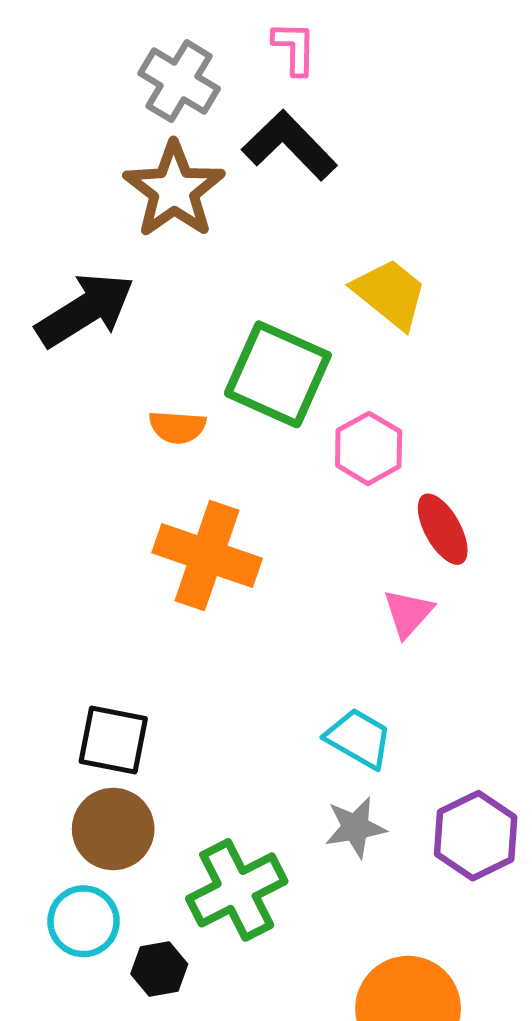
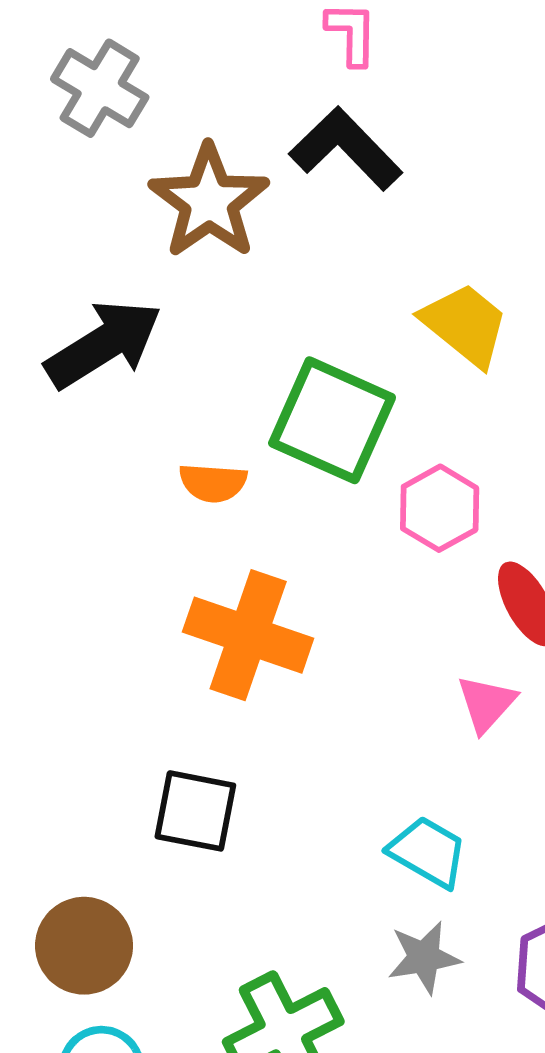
gray cross: (179, 81) -> (100, 88), moved
black square: (113, 740) -> (195, 811), moved
brown circle: (113, 829) -> (84, 946), moved

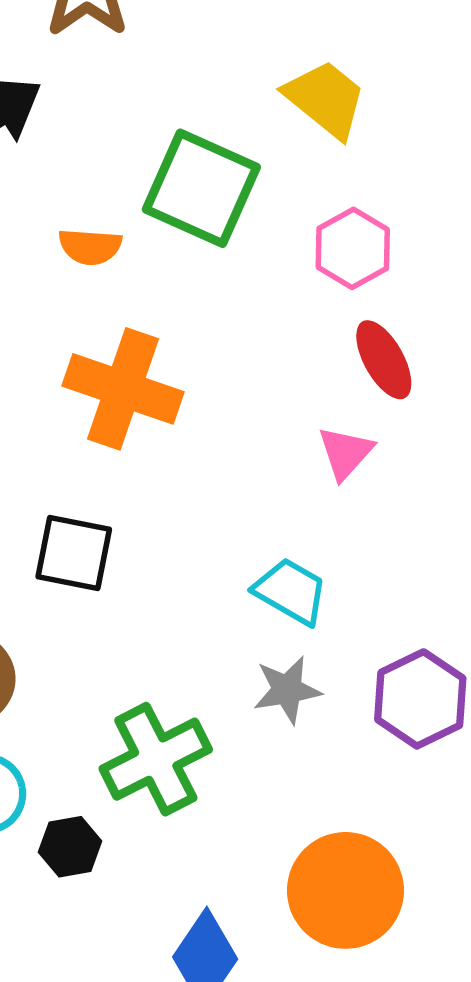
pink hexagon: (440, 508) -> (353, 248), moved

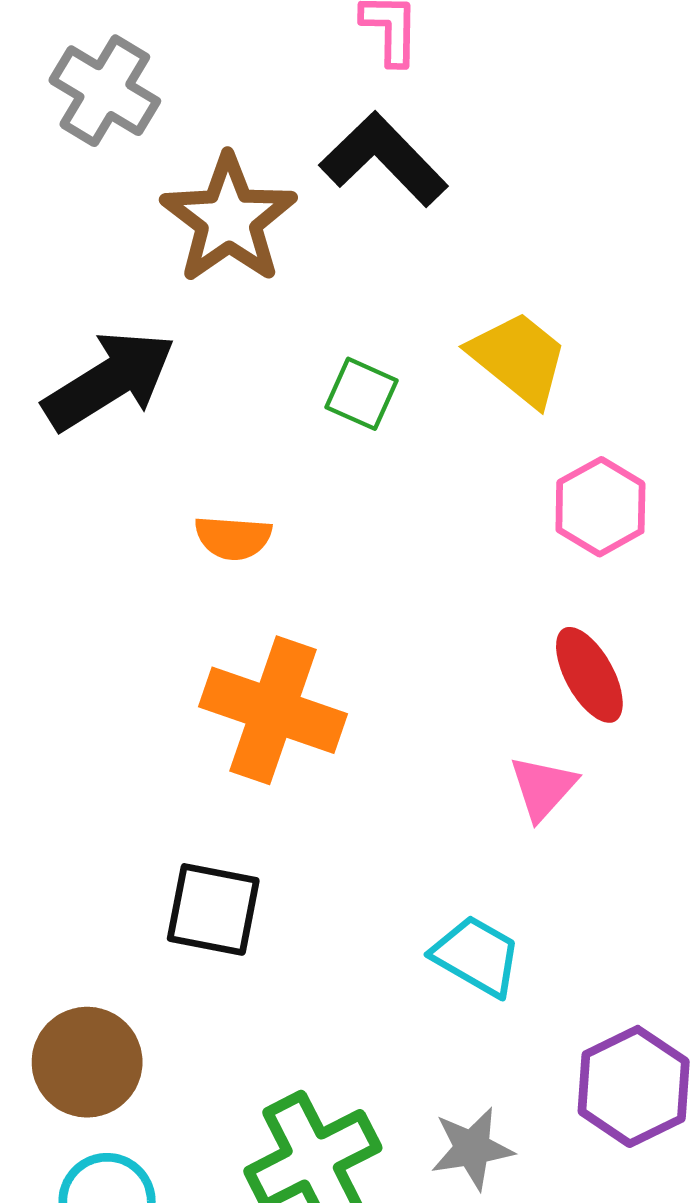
green square: (201, 188) -> (361, 394), moved, size x0.5
pink hexagon: (353, 248) -> (600, 507), moved
gray star: (287, 690) -> (472, 1148), moved

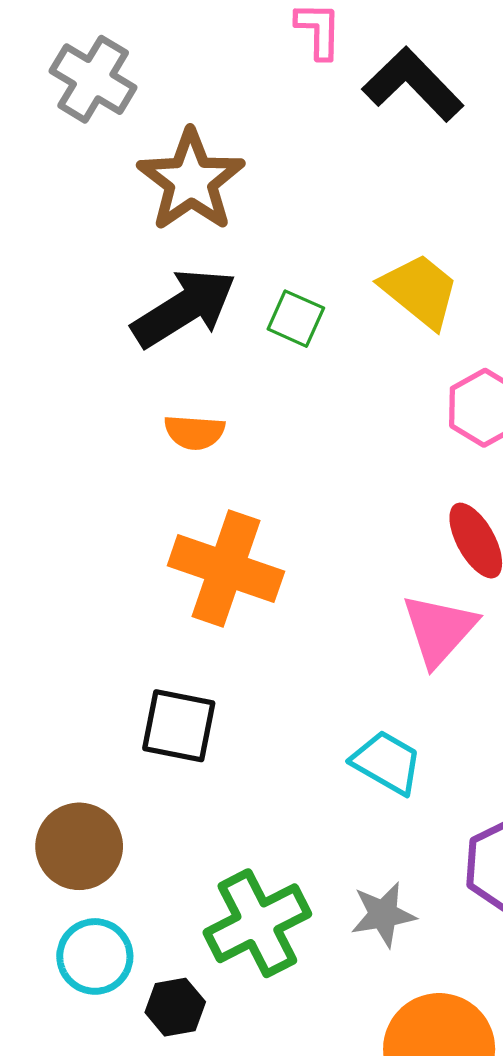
black L-shape: (384, 159) -> (413, 84), moved
black arrow: (109, 381) -> (184, 308), moved
pink triangle: (543, 788) -> (439, 630), size x1.4

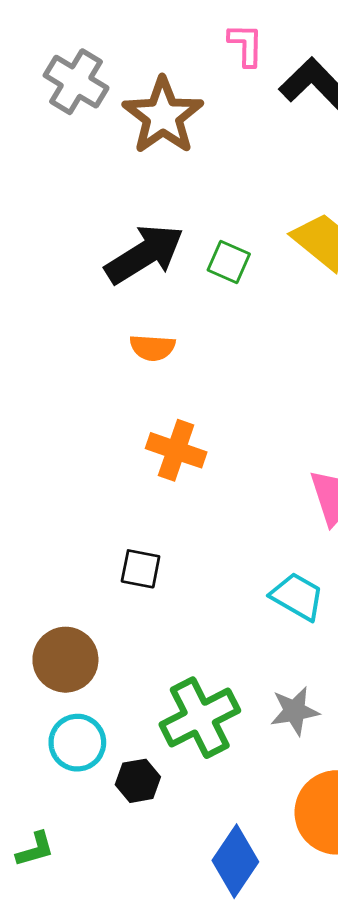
brown star: (191, 181) -> (163, 116), moved
orange cross: (226, 568) -> (176, 450), size x0.7
black square: (179, 726) -> (141, 569), size x0.7

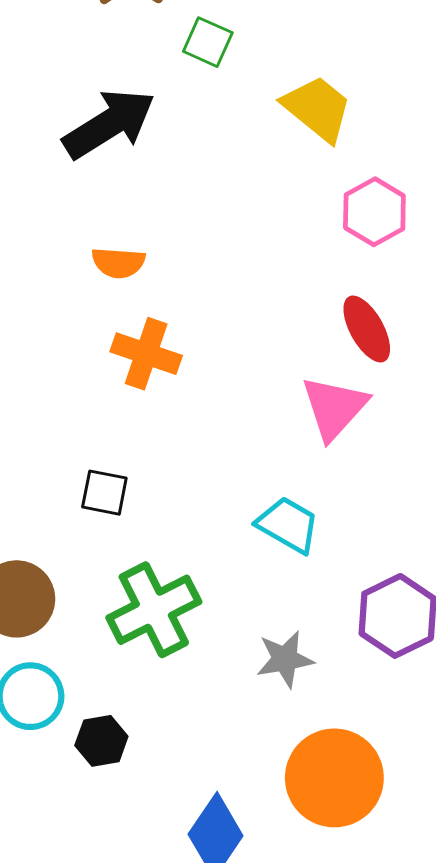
green square: (229, 262) -> (208, 42), moved
orange semicircle: (152, 348) -> (118, 263), moved
green cross: (200, 718) -> (154, 610), moved

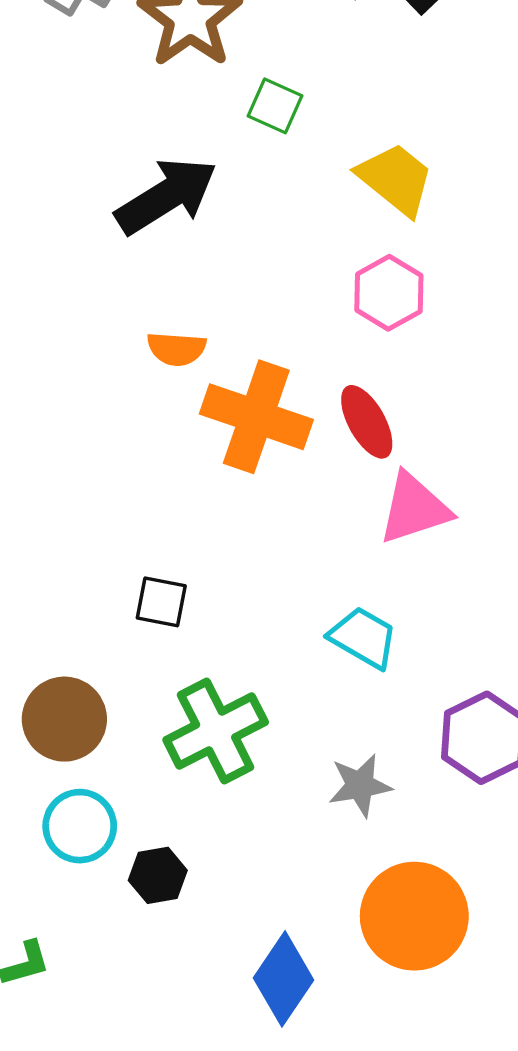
pink hexagon: (374, 212) -> (389, 293), moved
red ellipse: (367, 329) -> (367, 422), moved
orange cross: (146, 354) -> (256, 417), moved, size x1.4
pink triangle: (334, 408) -> (414, 508), turned 30

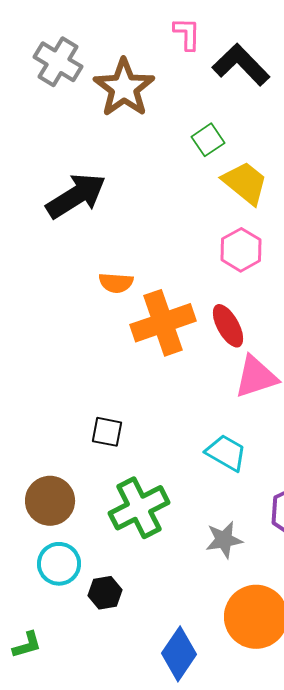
green square: (275, 106) -> (208, 140), moved, turned 32
black arrow: (166, 196) -> (76, 196), moved
orange cross: (256, 417) -> (163, 323), turned -38

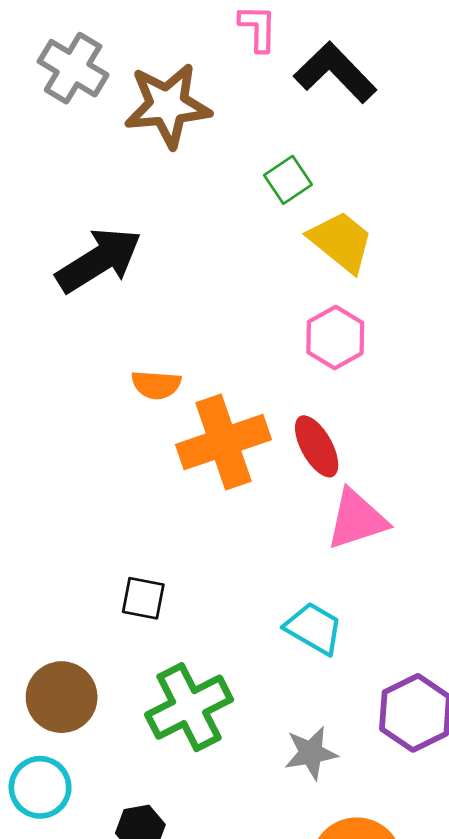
brown star: (124, 88) -> (168, 105), turned 30
cyan circle: (59, 564) -> (40, 787), moved

